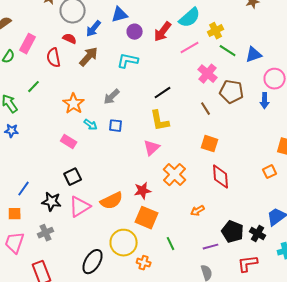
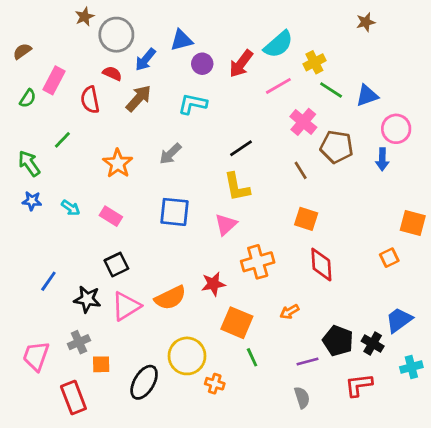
cyan arrow: (91, 125) -> (71, 208), moved
blue square: (116, 126) -> (175, 212), moved, size x1.6
orange cross: (175, 175) -> (258, 262), turned 30
orange square: (15, 214) -> (101, 364), moved
orange square: (147, 218) -> (237, 323), moved

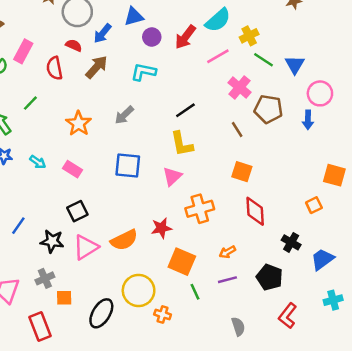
blue triangle: (367, 96) -> (295, 65), turned -40
black cross: (373, 344) -> (291, 242), moved
purple line: (307, 362) -> (227, 280), moved
red L-shape: (359, 385) -> (288, 316), turned -45

